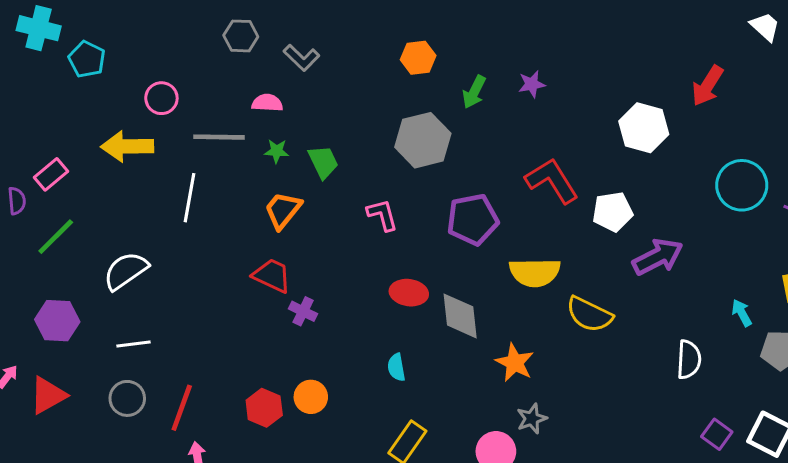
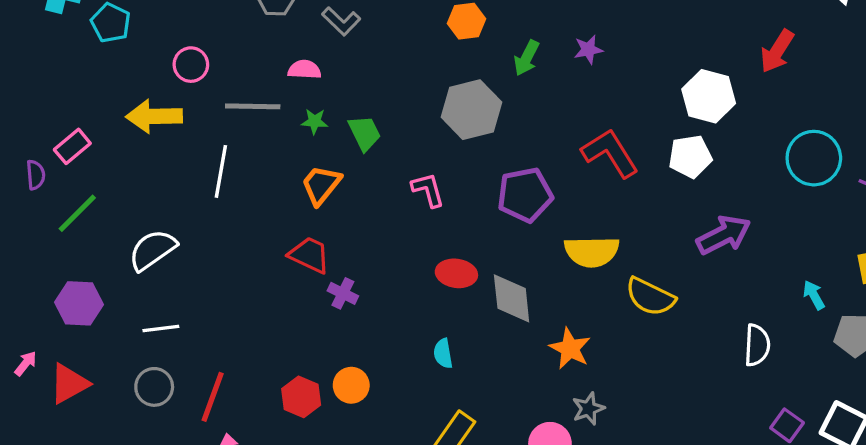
white pentagon: (613, 212) -> (690, 156), moved

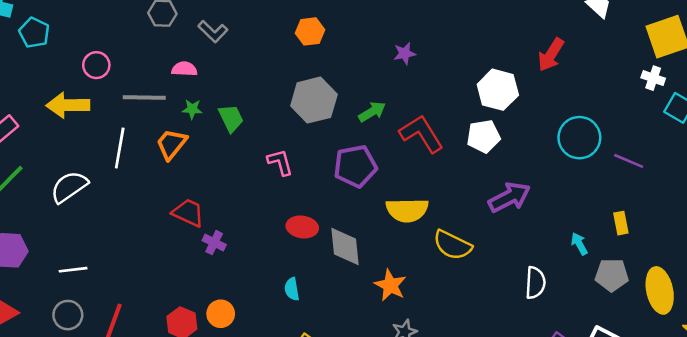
green arrow: (527, 58) -> (372, 112), moved, turned -148
orange trapezoid: (321, 185) -> (171, 144), moved
white semicircle: (152, 250) -> (69, 187), moved

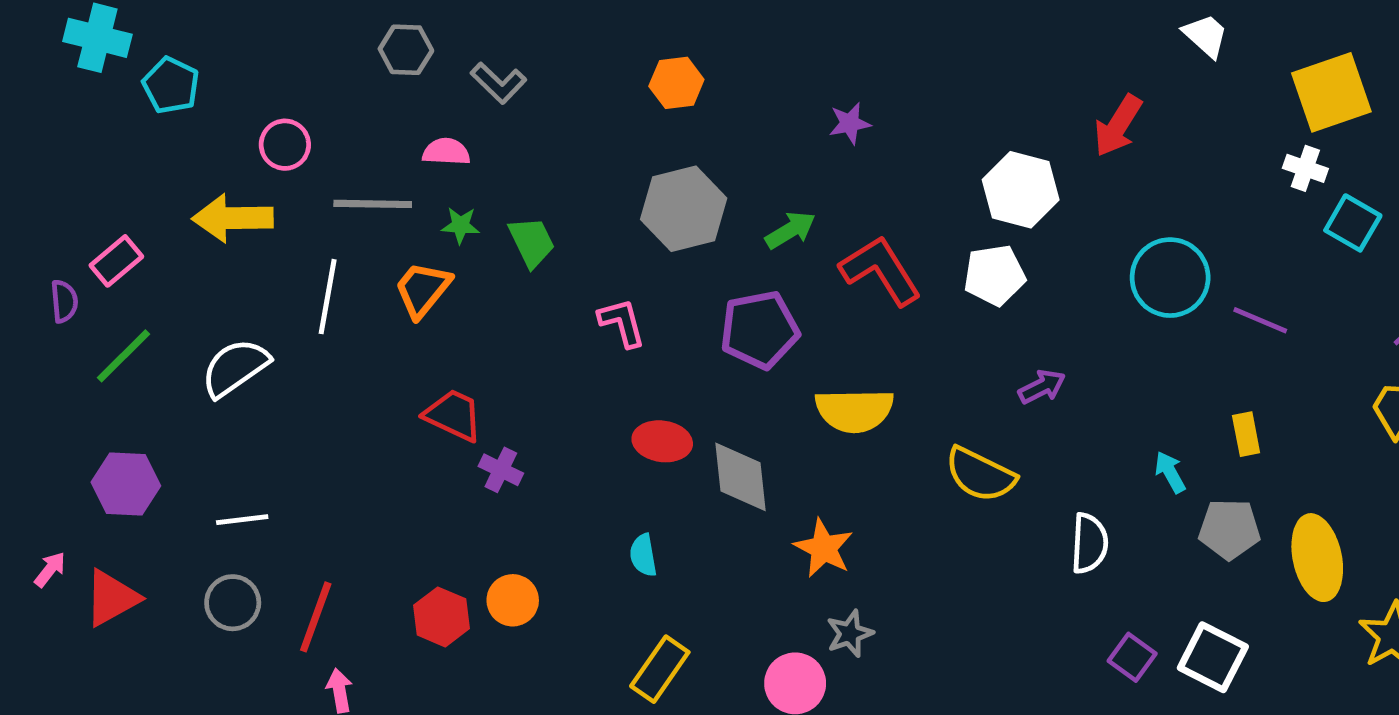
purple arrow: (509, 197) -> (1042, 387), size x0.6
yellow semicircle: (452, 245) -> (980, 475), moved

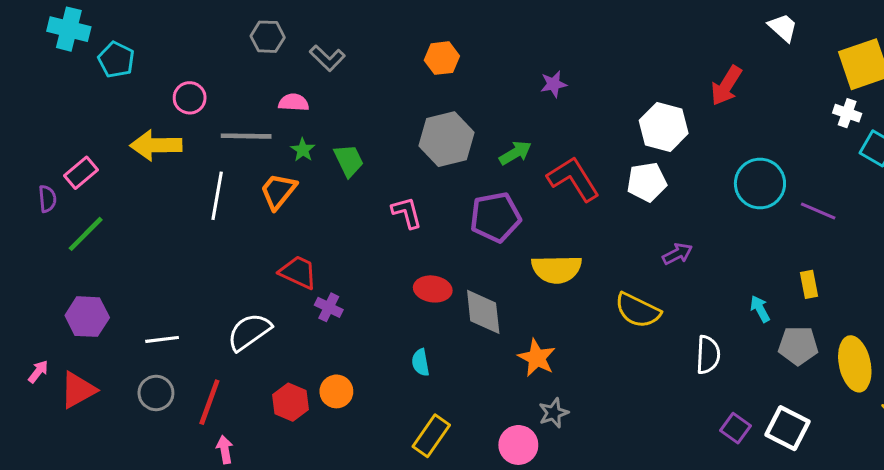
green star: (460, 225) -> (303, 150), turned 30
white semicircle: (235, 368) -> (249, 332), moved

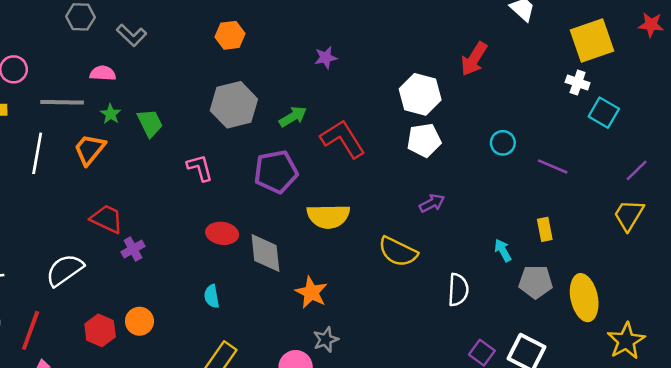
white pentagon: (647, 182) -> (424, 140), moved
cyan circle: (760, 183) -> (503, 143), size x0.6
purple cross: (329, 307) -> (133, 249), turned 35

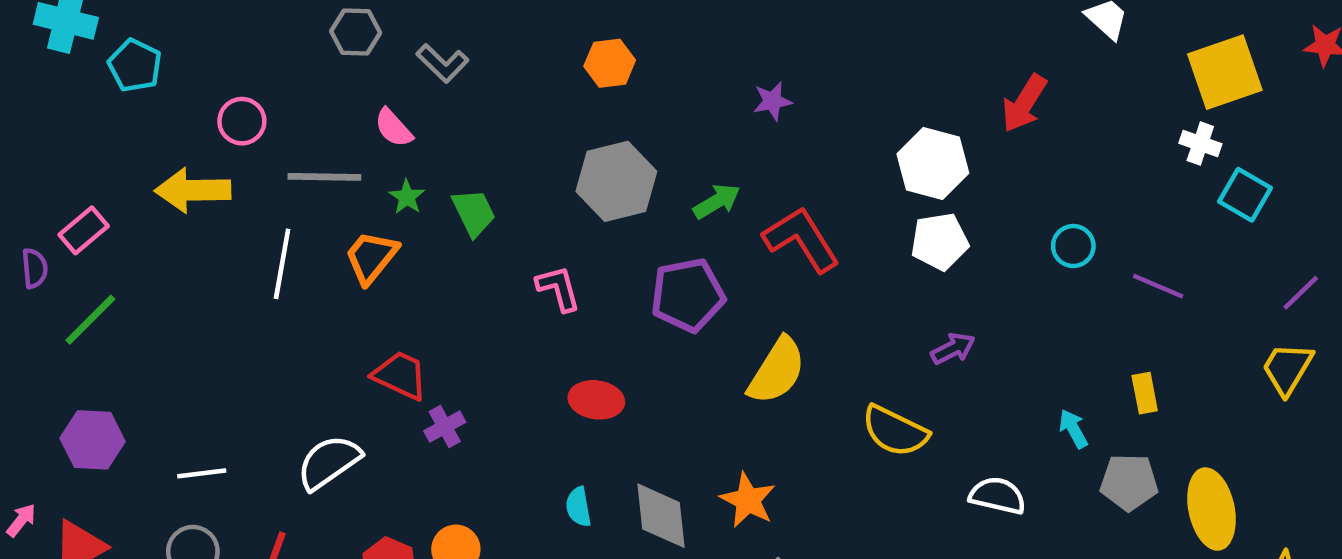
pink semicircle: (103, 73) -> (393, 128), turned -135
yellow semicircle: (328, 216) -> (777, 371), turned -57
gray diamond: (265, 253) -> (661, 516), moved
white semicircle: (458, 290) -> (998, 496), turned -80

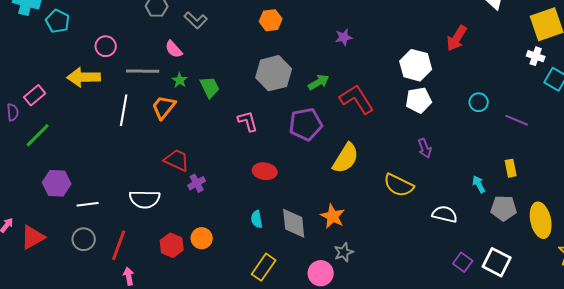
purple arrow: (953, 349) -> (425, 148), turned 96
purple hexagon: (93, 440) -> (57, 183), moved
white semicircle: (329, 462) -> (145, 199), turned -144

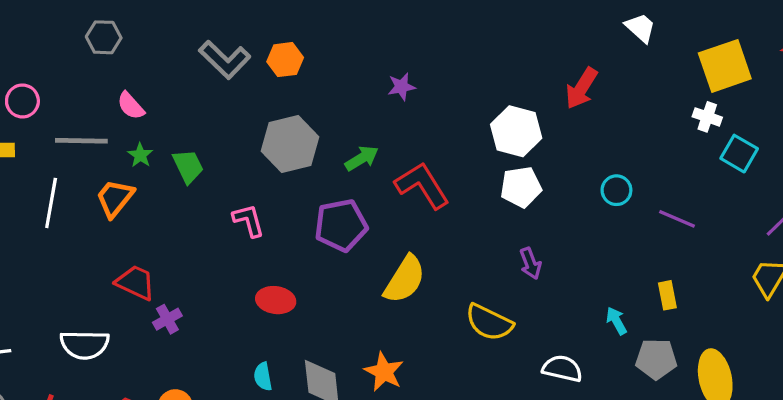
gray L-shape: (196, 20) -> (225, 60), moved, size x1.4

